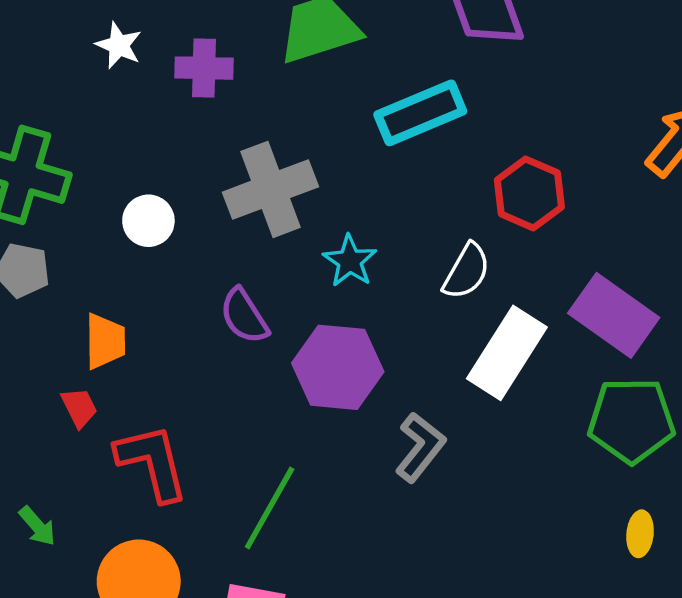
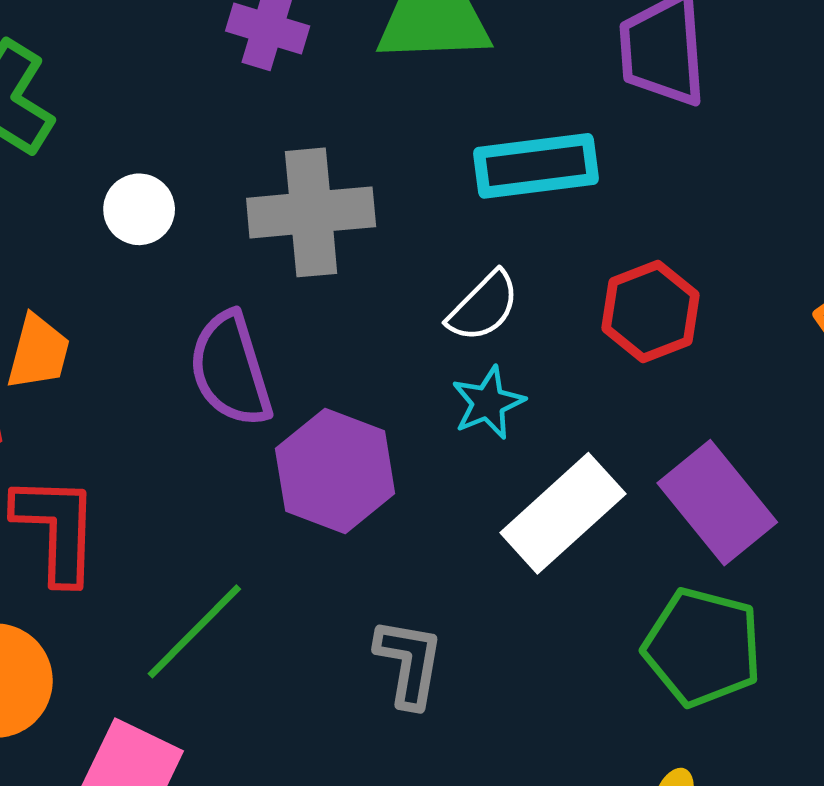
cyan star: (350, 261) -> (488, 403), moved
white semicircle: (467, 271) -> (483, 307), moved
purple semicircle: (244, 316) -> (231, 369), size x1.4
gray L-shape: (420, 447) -> (409, 663), moved, turned -44

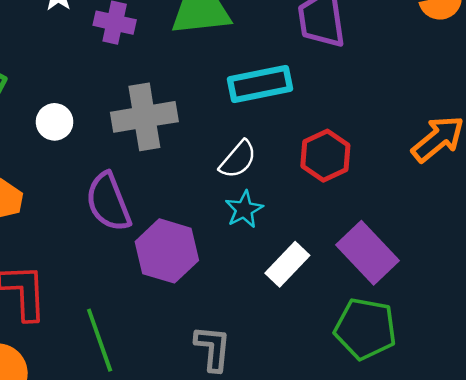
white rectangle: (563, 513) -> (287, 264), size x0.7
green line: (194, 631) -> (100, 340), turned -60

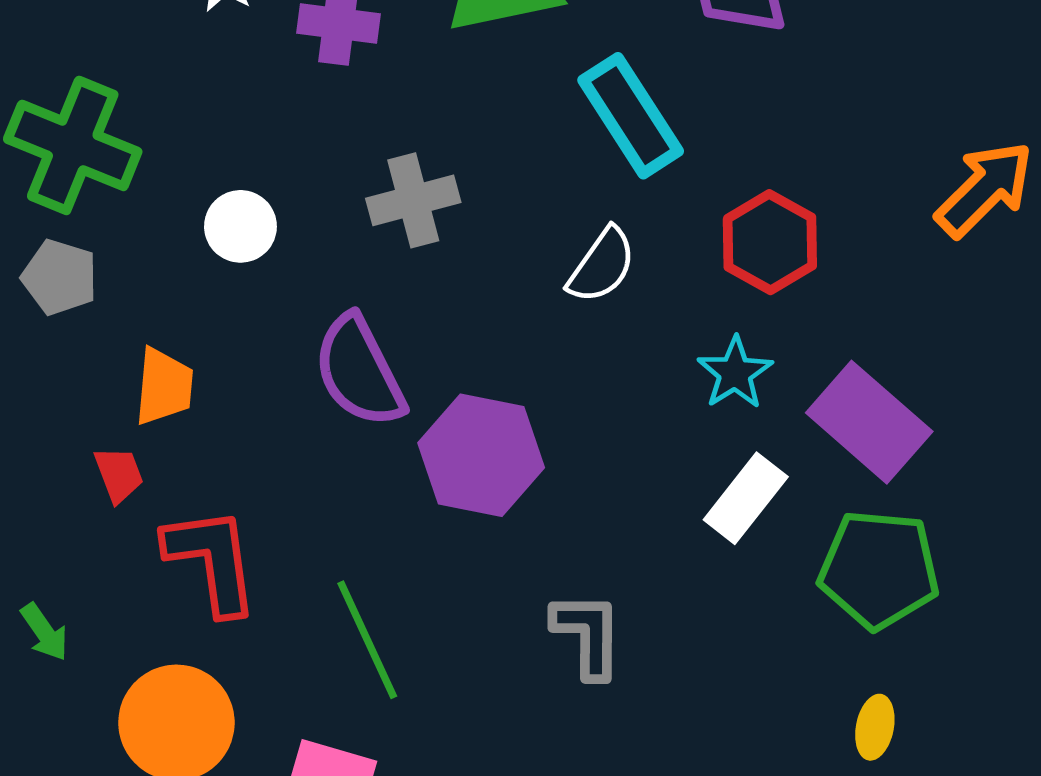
cyan rectangle: (260, 84) -> (631, 116), turned 74
gray cross: (144, 117) -> (413, 200), size x0.7
cyan star: (244, 209) -> (735, 373), moved
white rectangle: (287, 264) -> (746, 498), moved

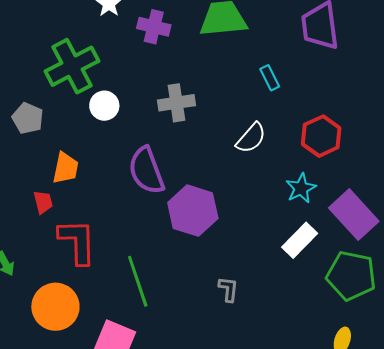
cyan rectangle: (631, 116) -> (270, 78), size x0.5
green cross: (73, 145) -> (72, 66), moved, turned 34
gray L-shape: (588, 635) -> (228, 289), size x0.7

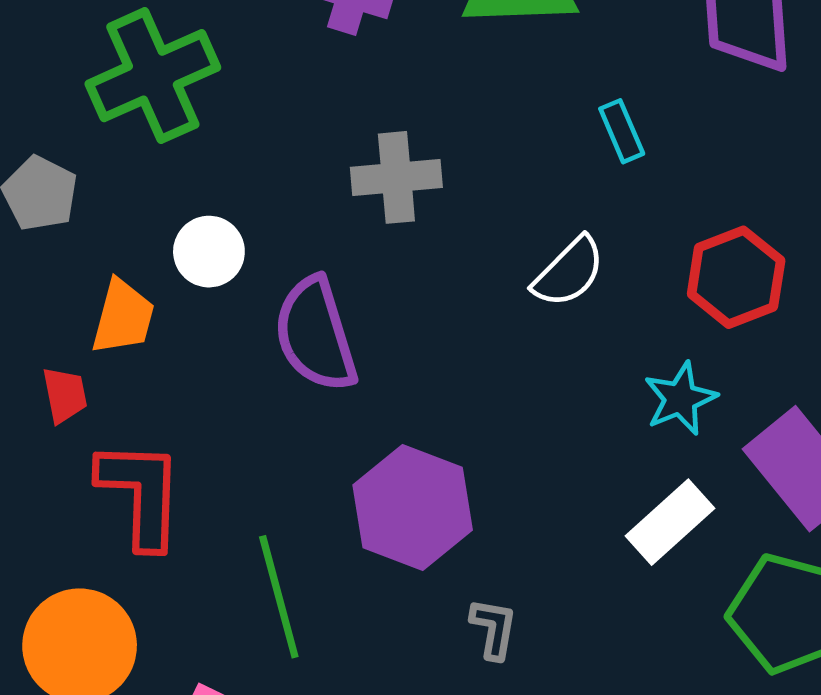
white circle: (104, 106) -> (209, 252), moved
purple hexagon: (193, 211) -> (413, 508), moved

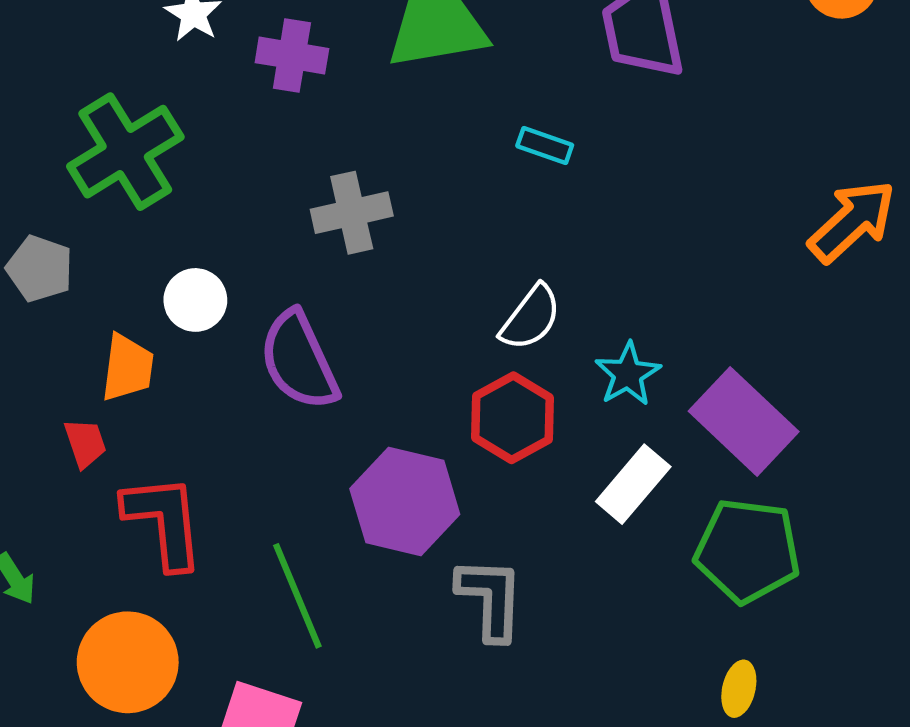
cyan rectangle: (622, 131) -> (545, 146), turned -40
white semicircle: (569, 272) -> (531, 318), moved
red hexagon: (736, 277) -> (513, 418), moved
gray L-shape: (494, 629) -> (490, 599), size x1.6

